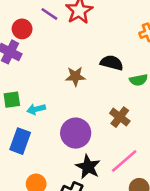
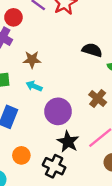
brown star: (75, 76) -> (32, 60), moved
cyan arrow: (36, 109) -> (34, 86), moved, turned 35

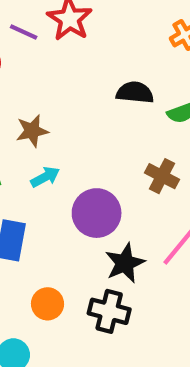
cyan arrow: (34, 86) -> (45, 177), turned 140
black star: (68, 142) -> (125, 263), turned 30

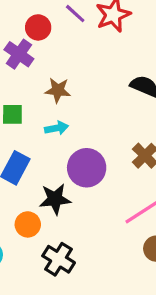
black star: (125, 263) -> (55, 199), moved
black cross: (109, 311) -> (59, 259), moved

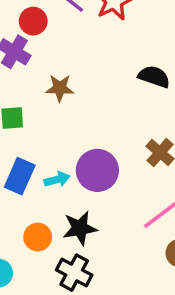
cyan arrow: (57, 128) -> (57, 179), moved
black star: (55, 199) -> (80, 228), moved

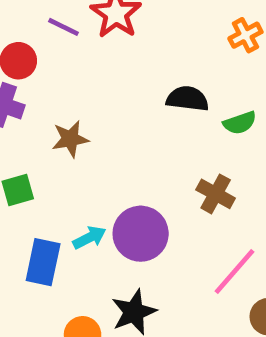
cyan arrow: (57, 179) -> (89, 238), moved

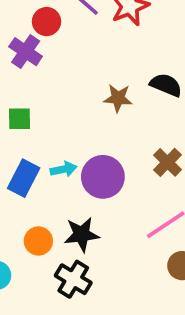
brown star: (70, 139) -> (118, 98), moved

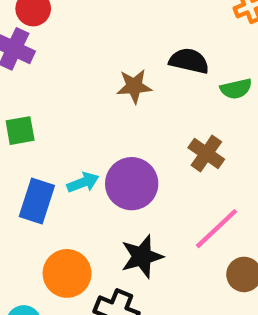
black star: (82, 234) -> (142, 256), moved
orange circle: (38, 241) -> (67, 273), size x1.4

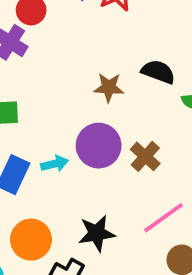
brown cross: (206, 153) -> (145, 156), moved
purple circle: (132, 184) -> (99, 146), moved

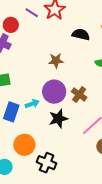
black semicircle: (158, 72) -> (81, 34), moved
black star: (97, 233) -> (58, 119), moved

